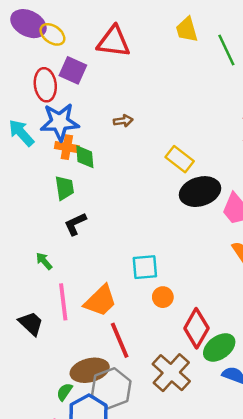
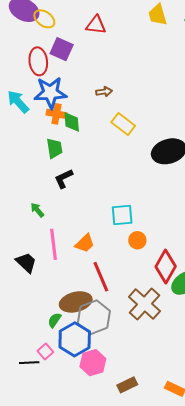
red triangle: (114, 42) -> (96, 25), size x0.7
yellow rectangle: (180, 159) -> (123, 124), moved
orange trapezoid: (100, 301) -> (85, 243), size x0.7

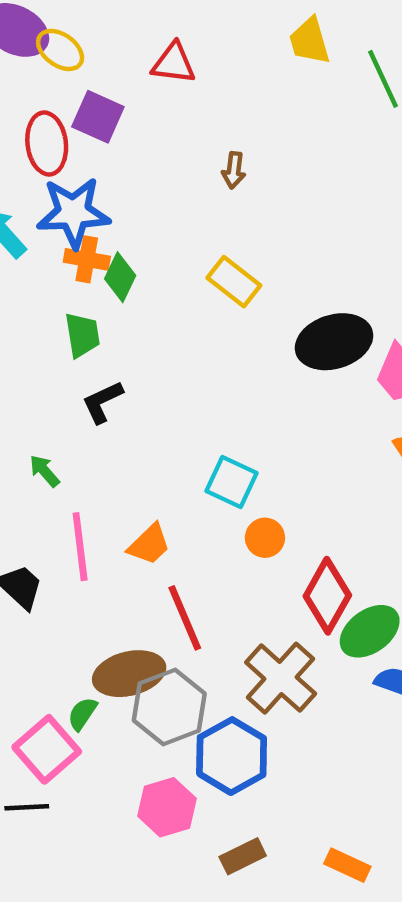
brown arrow: (104, 92) -> (234, 170), moved, turned 105
green diamond: (72, 122) -> (120, 277), turned 30
cyan square: (122, 215) -> (232, 482), turned 30
blue hexagon: (75, 339) -> (232, 756), moved
pink square: (45, 352) -> (47, 749), moved, size x1.8

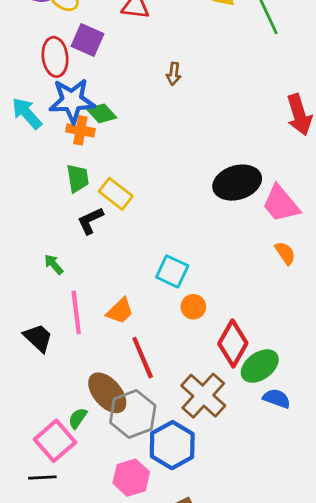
green diamond: (120, 277) -> (102, 113), moved, turned -68
yellow rectangle: (234, 282) -> (116, 194), moved
brown ellipse: (129, 674) -> (107, 393), turned 63

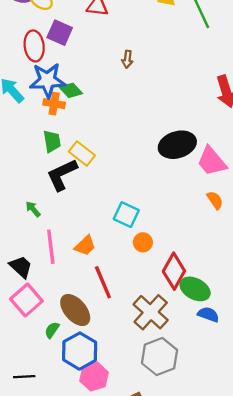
black L-shape: (90, 221) -> (62, 175), size x1.5
green ellipse: (260, 366) -> (195, 289), turned 64
gray hexagon: (133, 414) -> (160, 357), moved
pink square: (55, 441) -> (26, 300), moved
blue hexagon: (172, 445) -> (80, 351), moved

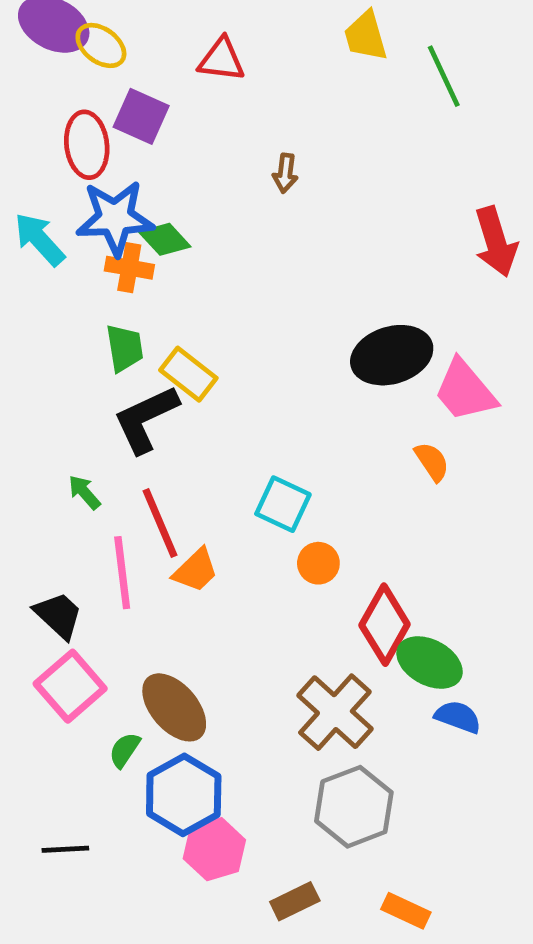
orange semicircle: (215, 200) -> (432, 462), moved
red line: (103, 282) -> (160, 523), moved

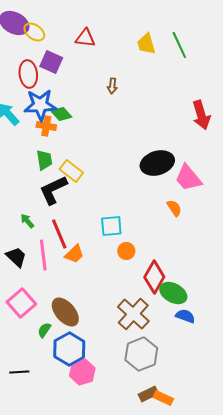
yellow trapezoid: (366, 36) -> (146, 44), moved
cyan square: (283, 504) -> (111, 226), turned -30
black trapezoid: (58, 615) -> (16, 257), moved
brown rectangle: (295, 901) -> (148, 394), moved

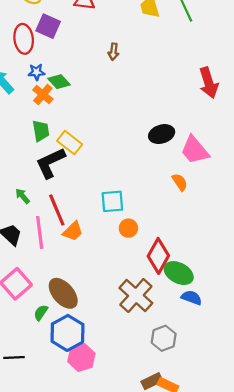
blue star: (40, 105) -> (36, 72), size x0.5
orange cross: (46, 126) -> (43, 94), turned 30
black ellipse: (157, 163) -> (162, 134), size x0.7
gray hexagon: (141, 354) -> (164, 338), moved, size x0.7

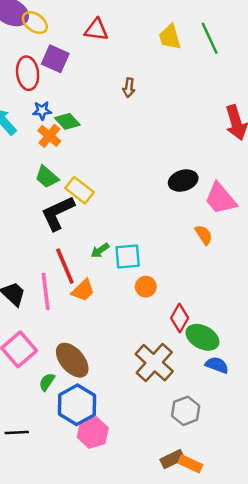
green trapezoid: (41, 131) -> (47, 177), turned 140
green arrow: (23, 196) -> (100, 250), moved, turned -84
red diamond: (158, 256) -> (180, 318), size x0.7

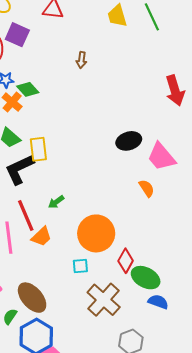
yellow rectangle: (79, 190) -> (38, 149), turned 45
cyan square: (128, 256) -> (80, 266), moved, size x0.7
orange circle: (146, 287) -> (96, 233), size x2.0

